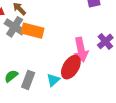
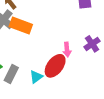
pink arrow: (81, 50) -> (67, 50), size x0.6

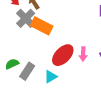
red ellipse: (55, 66) -> (63, 55), moved

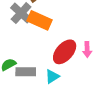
gray rectangle: (27, 71) -> (26, 72), turned 60

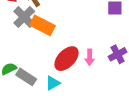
gray rectangle: (26, 72) -> (26, 77), turned 30

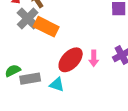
gray rectangle: (26, 77) -> (30, 79), turned -42
cyan triangle: (53, 83) -> (57, 84), turned 49

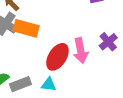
pink arrow: (94, 58) -> (81, 51), size x1.5

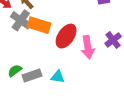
red ellipse: (57, 57) -> (66, 36), moved

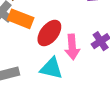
cyan triangle: (58, 77) -> (51, 68), moved, size x1.5

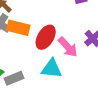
pink arrow: (72, 47) -> (68, 47), turned -30

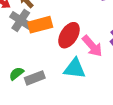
orange rectangle: (18, 28) -> (40, 25), turned -30

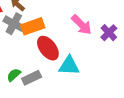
red ellipse: (69, 35) -> (48, 48), moved, turned -65
pink arrow: (92, 46) -> (82, 25), moved

